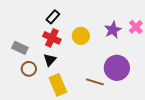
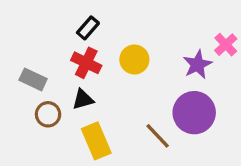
purple star: (113, 30) -> (197, 64), moved
black triangle: (50, 60) -> (83, 99), turned 32
brown line: (95, 82) -> (158, 136), turned 30

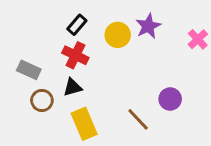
yellow circle: (134, 59) -> (118, 35), moved
purple star: (197, 64) -> (148, 26), moved
purple circle: (194, 113) -> (170, 99), size x0.6

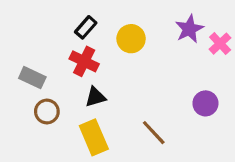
purple star: (148, 26) -> (189, 29), moved
black triangle: (73, 87) -> (95, 97), moved
purple circle: (170, 99) -> (205, 103), moved

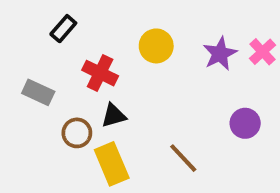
black rectangle: (86, 27) -> (63, 29), moved
purple star: (189, 29) -> (220, 54), moved
brown circle: (47, 112) -> (77, 133), moved

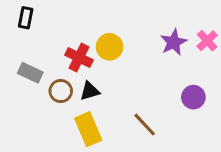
black rectangle: (63, 29) -> (26, 18), moved, turned -30
yellow circle: (156, 46) -> (110, 47), moved
brown circle: (77, 133) -> (61, 91), moved

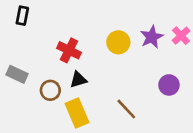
yellow circle: (110, 47) -> (118, 42), moved
gray rectangle: (30, 73) -> (17, 74), moved
brown circle: (61, 91) -> (50, 90), moved

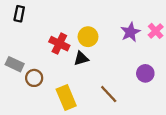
yellow circle: (118, 42) -> (88, 37), moved
black triangle: (78, 80) -> (81, 58), moved
brown circle: (50, 90) -> (34, 78), moved

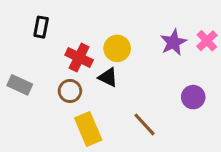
black rectangle: (19, 14) -> (41, 27), moved
black triangle: (81, 58) -> (108, 77), turned 42
brown circle: (34, 78) -> (70, 91), moved

